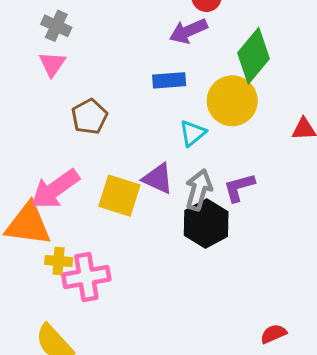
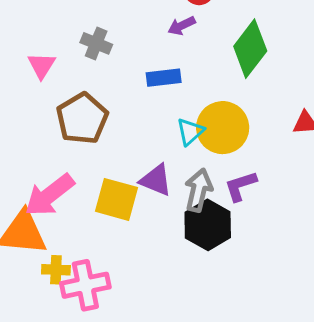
gray cross: (56, 26) -> (96, 43), moved
purple arrow: (188, 31) -> (182, 26), size x0.7
yellow circle: (232, 101) -> (223, 128), moved
brown pentagon: (89, 117) -> (82, 118), size x1.4

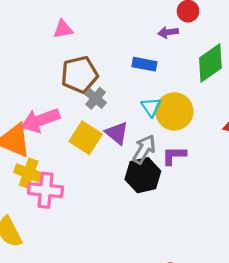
gray cross: (96, 43) -> (96, 98), moved
pink triangle: (42, 65) -> (63, 29), turned 30
cyan triangle: (190, 132) -> (151, 107), turned -40
yellow cross: (56, 270) -> (29, 173), size x1.4

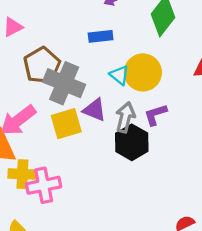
gray cross: (96, 98) -> (64, 83), size x1.8
yellow square: (86, 138) -> (66, 124), turned -32

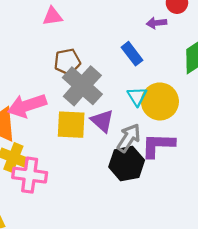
blue rectangle: (101, 36) -> (132, 54), turned 40
brown pentagon: (42, 65) -> (67, 62), size x0.7
purple L-shape: (156, 115) -> (158, 145), size x1.4

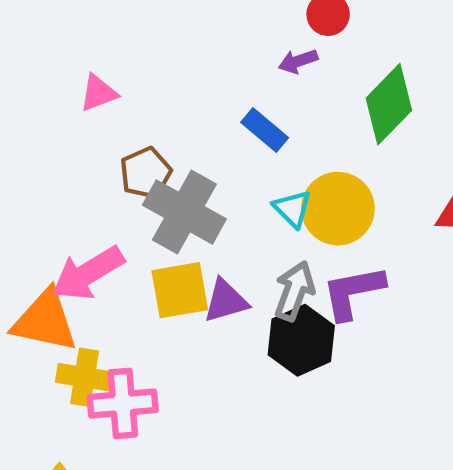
purple triangle: (102, 121) -> (226, 301), moved, turned -45

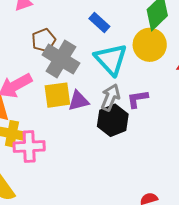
cyan triangle: (292, 209) -> (111, 59), size x1.8
yellow circle: (338, 209) -> (150, 45), moved
purple L-shape: (353, 292) -> (137, 99), size x0.7

